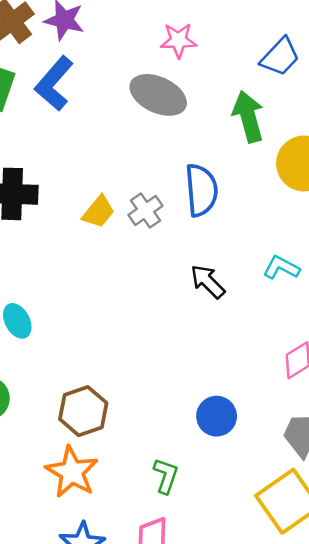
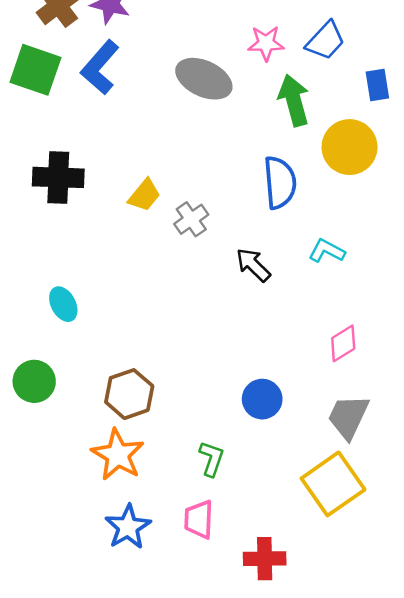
pink star: (178, 40) -> (266, 43), moved
blue semicircle: (201, 190) -> (280, 183), moved
gray cross: (145, 210) -> (191, 219), moved

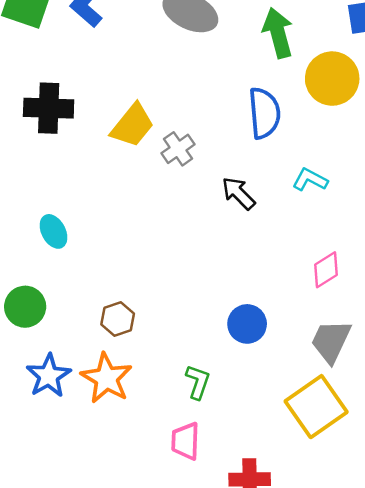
yellow trapezoid: (144, 195) -> (132, 125), size x1.4
brown hexagon: (129, 394) -> (118, 319), size x0.7
blue star: (128, 527) -> (49, 376), moved

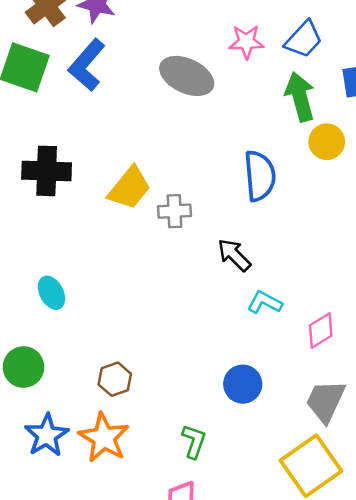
green arrow: (278, 33) -> (300, 97), moved
yellow circle: (332, 79) -> (327, 142), size x0.7
gray cross: (178, 149) -> (175, 211), turned 32
cyan L-shape: (310, 180) -> (265, 302), moved

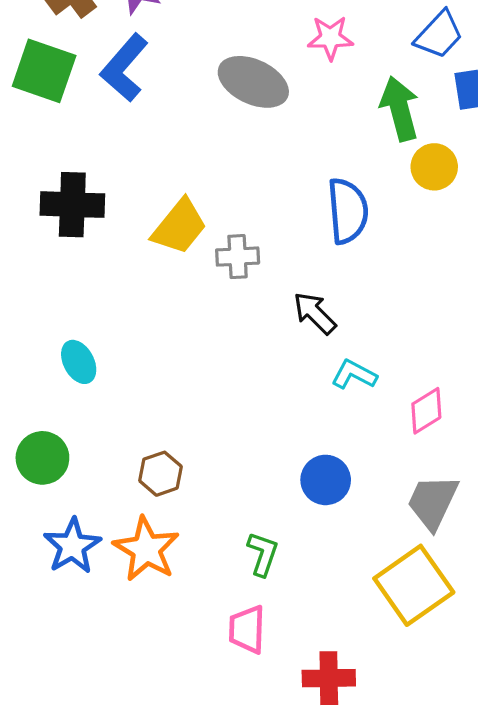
blue trapezoid: (304, 39) -> (439, 35), moved

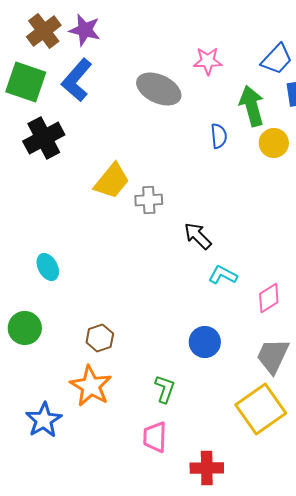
black cross: (72, 205) -> (44, 138), moved, turned -30
blue semicircle: (348, 211) -> (219, 136), moved, size x0.6
blue star: (72, 546) -> (44, 420), moved

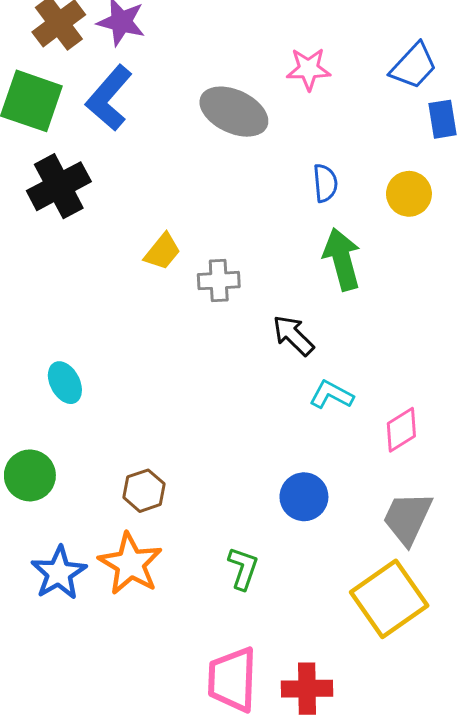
green arrow: (252, 106) -> (342, 259), moved
yellow trapezoid: (112, 181) -> (162, 252), size x0.7
blue star: (44, 420) -> (59, 573), moved
pink trapezoid: (155, 437) -> (232, 679), moved, size x1.4

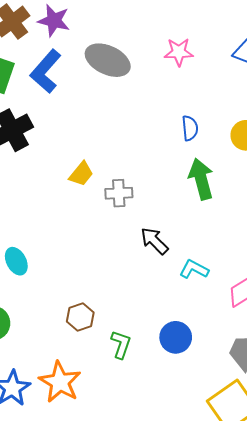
gray ellipse: (234, 112) -> (108, 60), moved
black arrow: (293, 335) -> (154, 241), moved
brown hexagon: (144, 491) -> (80, 317), moved
green L-shape: (243, 568) -> (121, 344), moved

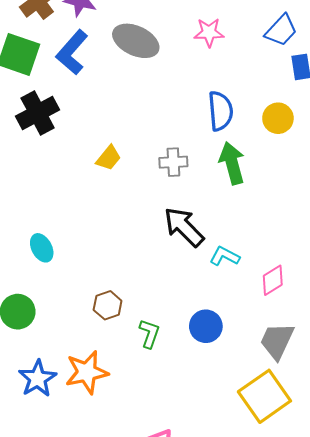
blue semicircle: (190, 128) -> (220, 111), size x1.5
gray cross: (119, 193) -> (173, 162), moved
black arrow: (154, 241) -> (184, 227), size x1.4
orange star: (60, 382) -> (87, 372), turned 30

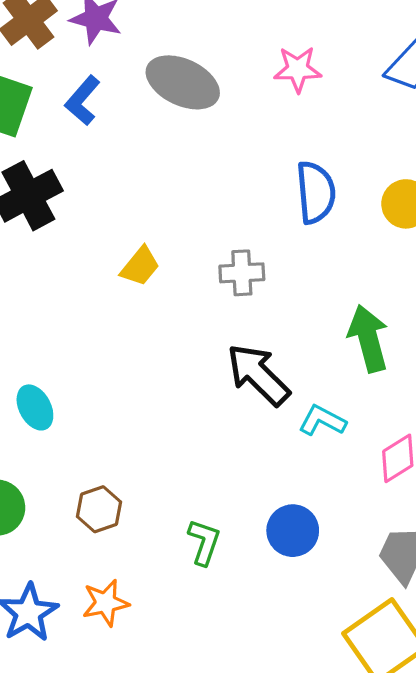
blue L-shape: (72, 52) -> (83, 100), size x0.7
green arrow: (232, 163) -> (368, 339), moved
brown hexagon: (108, 305) -> (99, 509), moved
orange star: (87, 372) -> (106, 603), size x0.7

